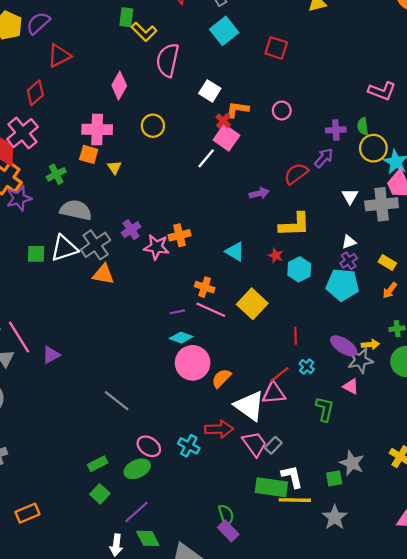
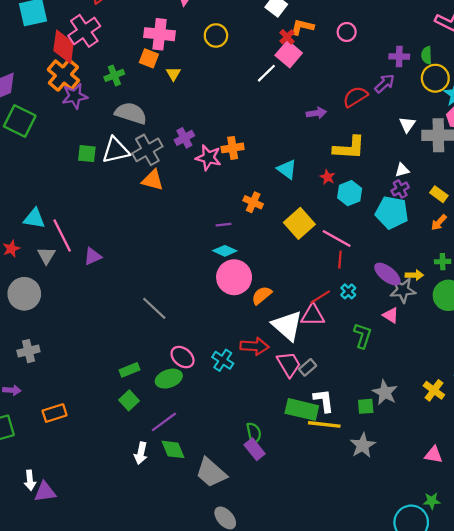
pink line: (211, 310) -> (337, 239), moved

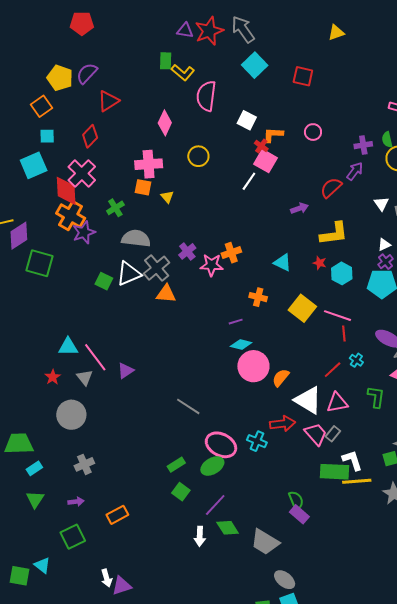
green square: (87, 154) -> (104, 281), turned 30
pink triangle: (313, 315) -> (337, 403), moved
pink ellipse: (183, 357) -> (221, 445), size x1.4

